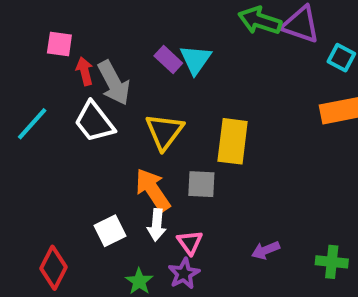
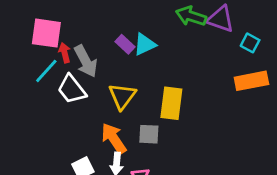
pink square: (59, 44) -> (46, 33), size x1.6
cyan triangle: (196, 60) -> (145, 44), turned 30
cyan line: (32, 124) -> (46, 71), moved

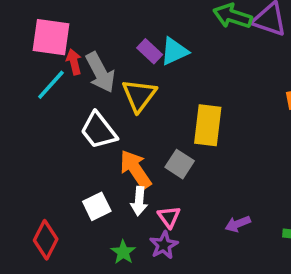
white trapezoid: (72, 89) -> (99, 131), moved
yellow triangle: (122, 96) -> (139, 95), moved
gray square: (149, 134) -> (180, 164), turned 30

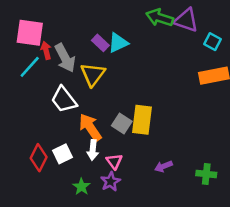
yellow rectangle: (208, 125) -> (142, 120), moved
red diamond: (46, 240) -> (39, 158), moved

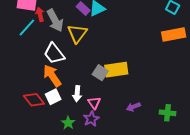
yellow rectangle: (142, 120) -> (116, 70), turned 75
orange arrow: (90, 127) -> (52, 76), moved
red diamond: (39, 158) -> (34, 100), turned -65

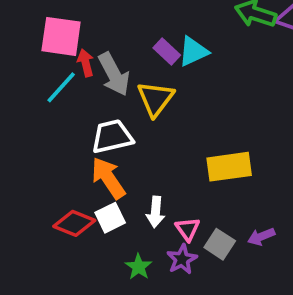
white trapezoid: (54, 54) -> (112, 136), turned 115
gray square: (100, 73) -> (220, 244), moved
red diamond: (34, 100) -> (74, 223), turned -30

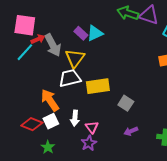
red arrow: (86, 63) -> (38, 39), turned 80
white trapezoid: (112, 136) -> (70, 78), moved
yellow rectangle: (229, 167) -> (98, 86), moved
gray square: (220, 244) -> (126, 103), moved
green star: (138, 267) -> (48, 147), moved

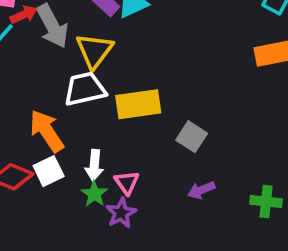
green star: (48, 147) -> (94, 194), moved

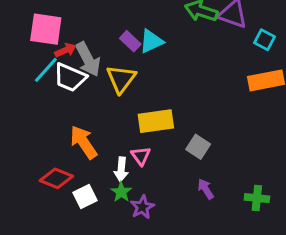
white trapezoid: (85, 89) -> (70, 77), moved, turned -144
white square: (49, 171) -> (85, 197), moved
pink triangle: (127, 182) -> (141, 156), moved
purple arrow: (201, 190) -> (206, 189), turned 80

